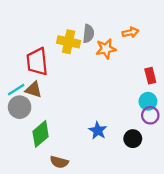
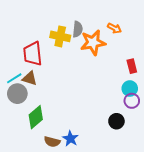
orange arrow: (130, 32) -> (114, 28), turned 40
orange star: (106, 49) -> (93, 43), size x1.4
blue star: (98, 130) -> (70, 139), moved

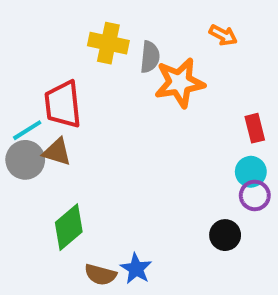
orange arrow: (114, 28) -> (223, 35), moved
yellow cross: (60, 36) -> (108, 43), moved
cyan line: (14, 78) -> (27, 130), moved
gray circle: (17, 94) -> (25, 160), moved

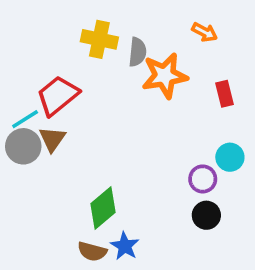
red trapezoid: (63, 104) -> (58, 96), turned 57
red rectangle: (255, 128) -> (224, 94), moved
brown triangle: (57, 152) -> (52, 139), turned 48
purple circle: (255, 195) -> (203, 179), moved
green diamond: (69, 227) -> (103, 208), moved

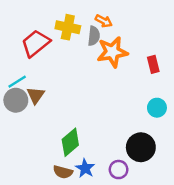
orange arrow: (205, 32) -> (104, 21), moved
red trapezoid: (58, 96) -> (36, 43), moved
purple circle: (203, 179) -> (119, 170), moved
black circle: (206, 215) -> (141, 147), size x1.5

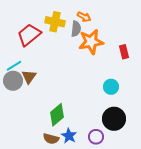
cyan circle: (157, 108) -> (111, 87), moved

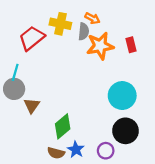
red rectangle: (124, 52) -> (131, 45), moved
cyan line: (14, 66) -> (15, 72), turned -42
brown triangle: (29, 77) -> (32, 105), moved
cyan circle: (111, 87) -> (122, 96), size x1.6

